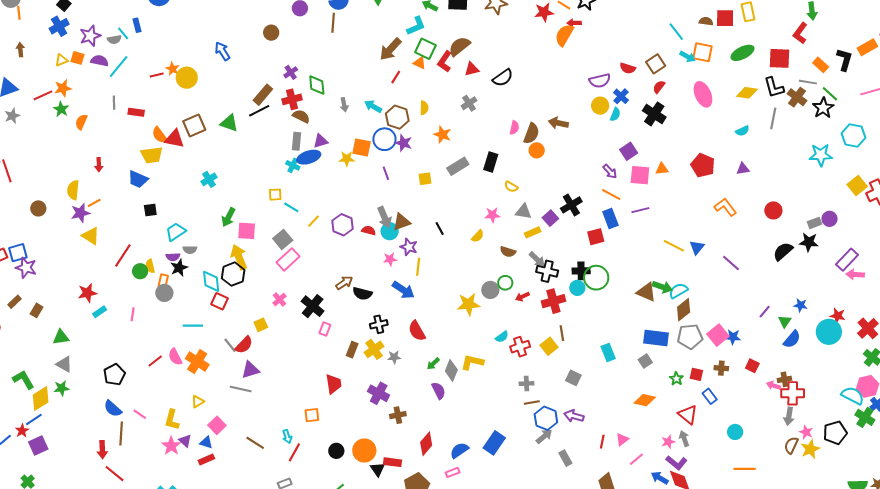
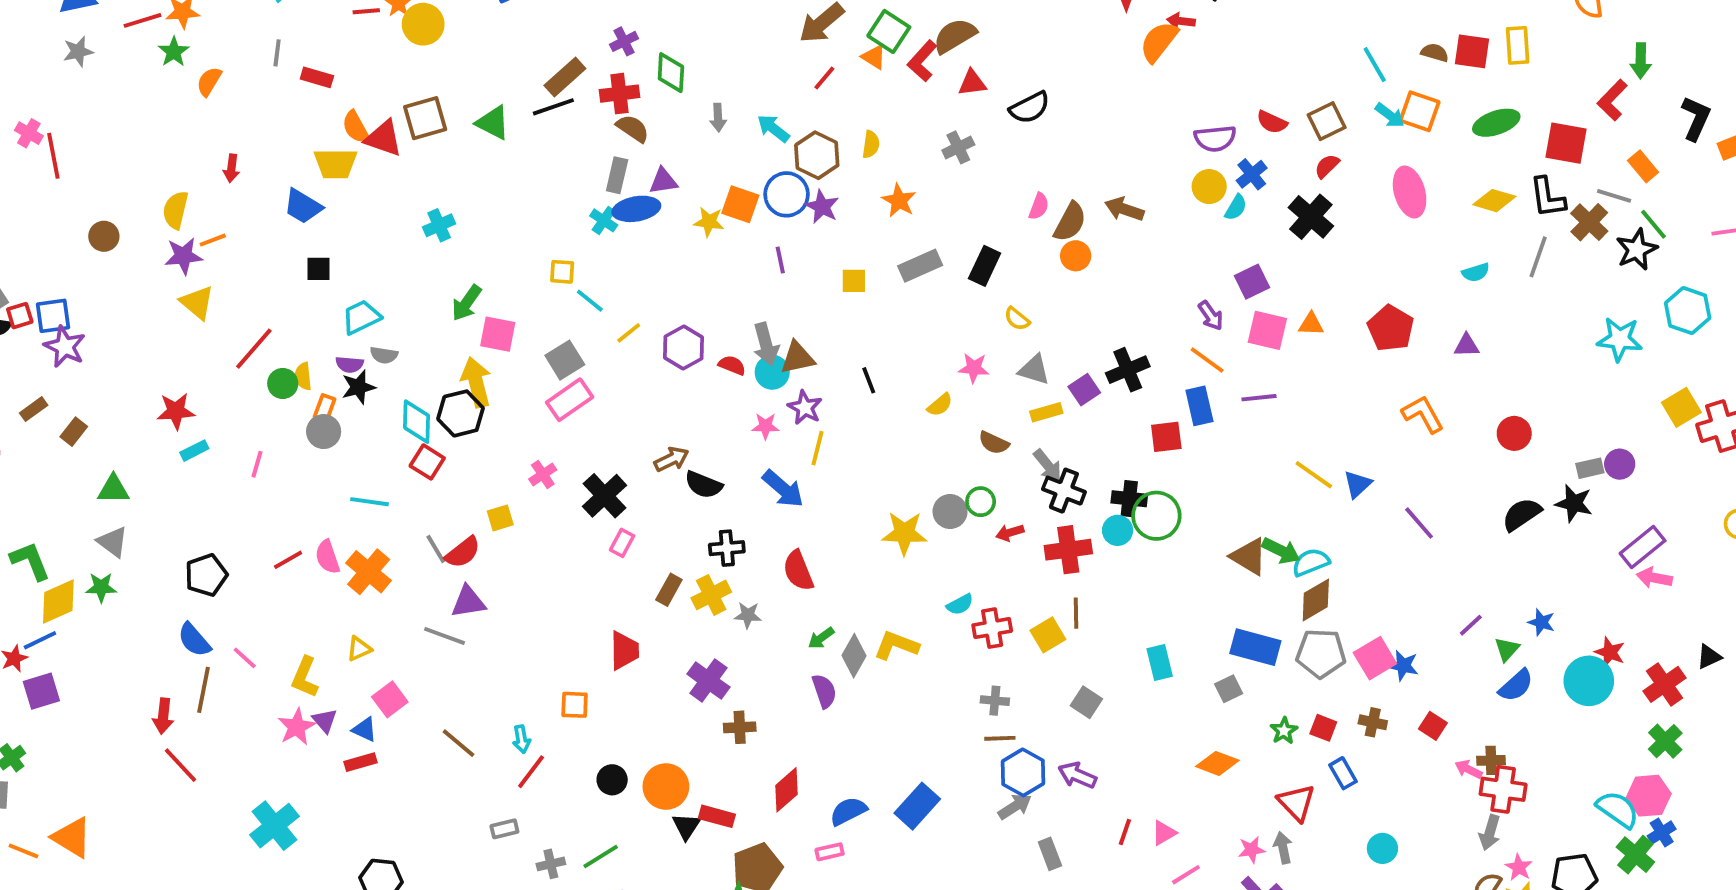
black L-shape: (845, 60) -> (1696, 118), moved

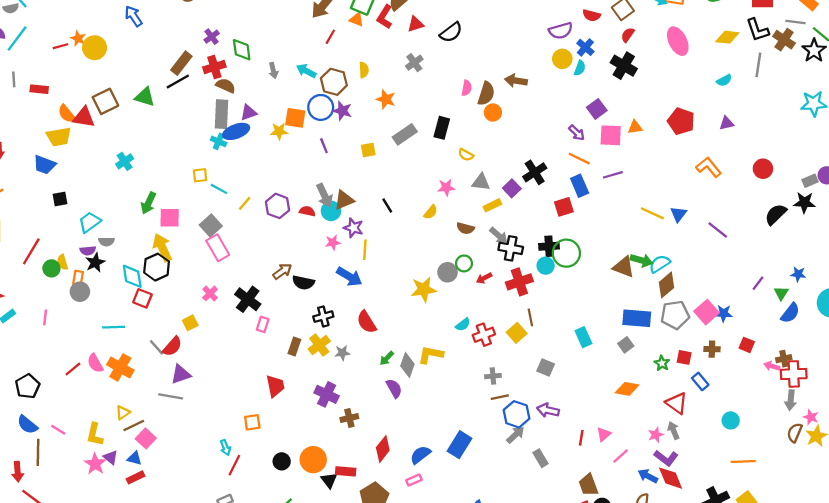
gray rectangle: (617, 175) -> (222, 114), size x1.4
pink rectangle: (570, 400) -> (218, 248), turned -75
brown line: (459, 743) -> (134, 426), moved, turned -55

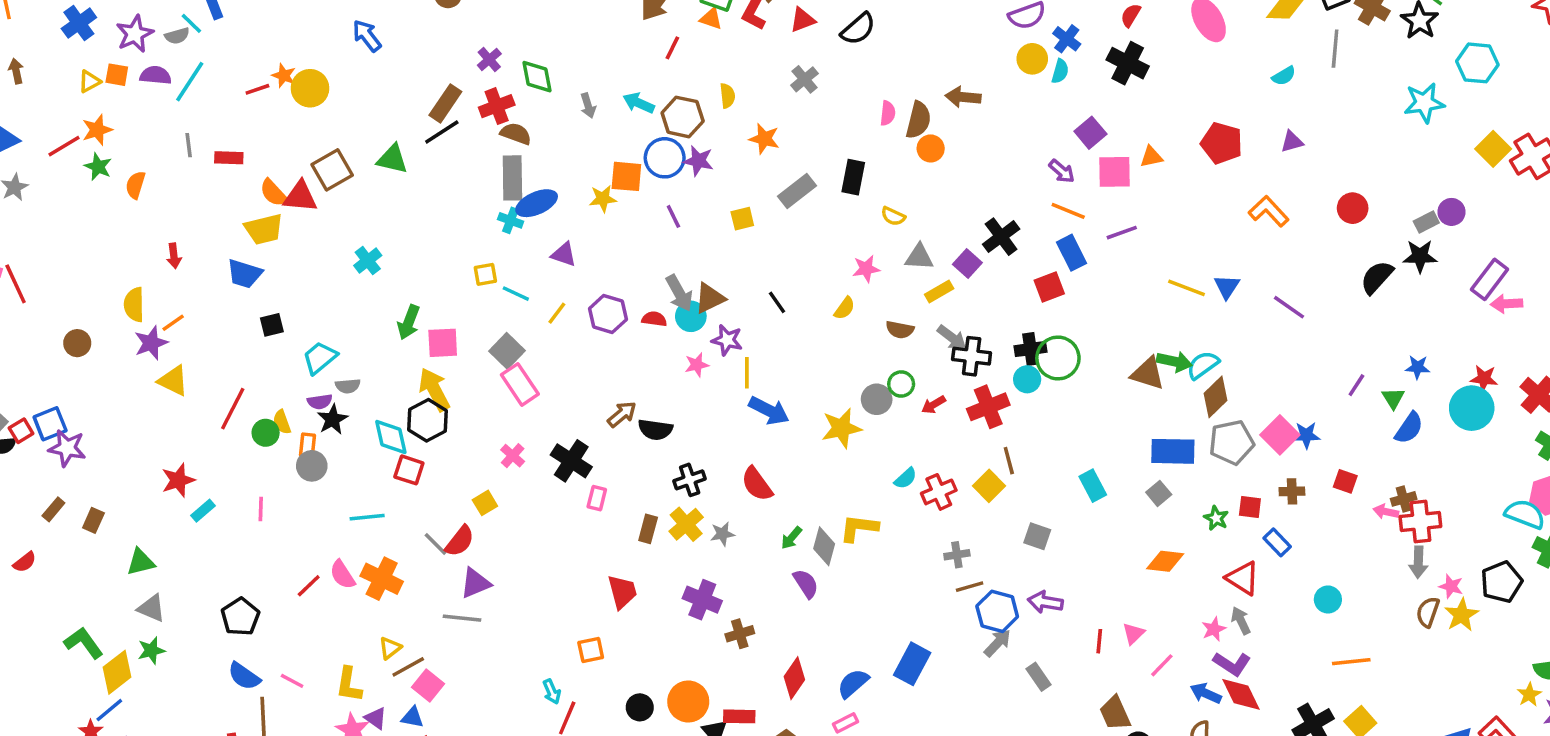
purple triangle: (249, 113) -> (564, 254), moved, turned 42
blue arrow: (349, 277) -> (769, 411), moved

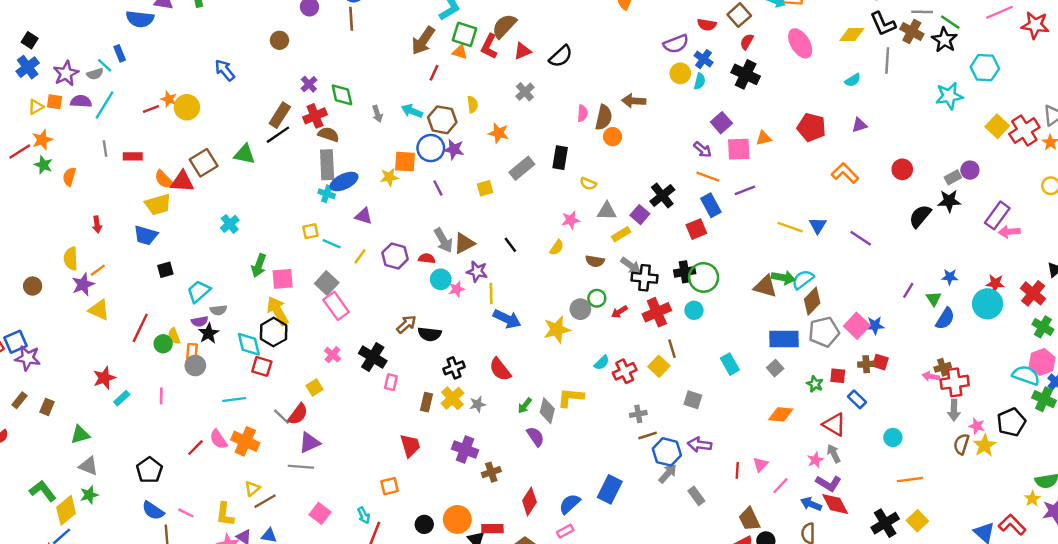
cyan circle: (691, 316) -> (441, 279), moved
cyan circle: (1027, 379) -> (694, 310), moved
red square: (1345, 481) -> (880, 362), moved
pink square: (428, 686) -> (320, 513), moved

